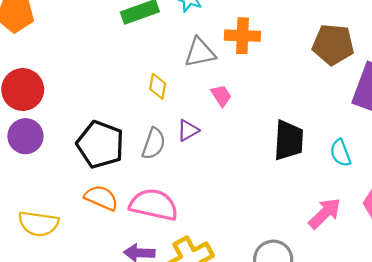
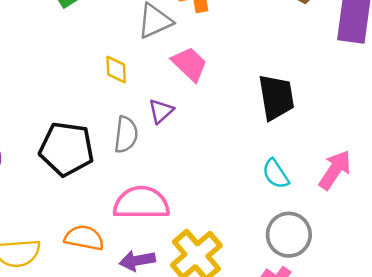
pink trapezoid: (221, 96) -> (190, 64), size x1.4
cyan semicircle: (340, 153) -> (276, 174), moved
orange semicircle: (101, 198) -> (84, 238), moved

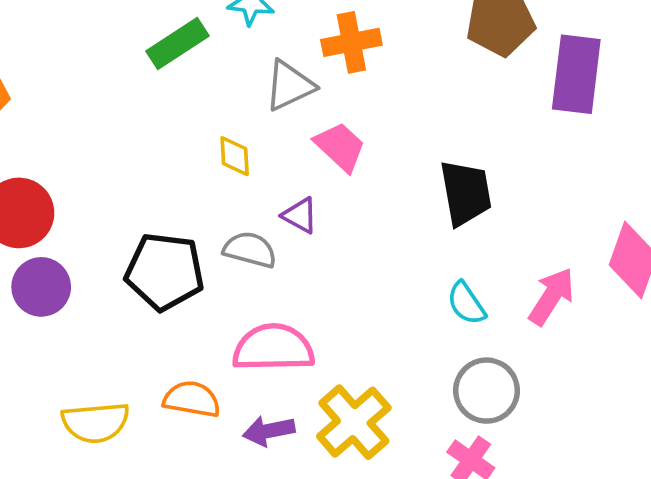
purple triangle: (161, 111) -> (300, 215), turned -48
gray semicircle: (126, 135) -> (250, 250), turned -81

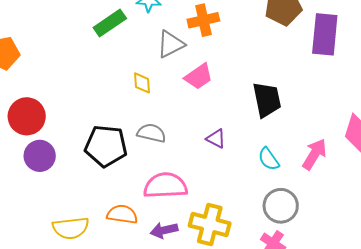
pink trapezoid: (340, 147) -> (199, 76), turned 104
purple triangle: (300, 215) -> (216, 139), moved
yellow cross: (354, 422) -> (210, 224), turned -33

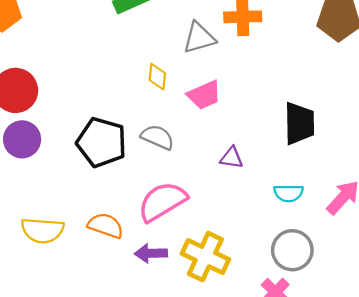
pink trapezoid: (199, 76) -> (204, 95), moved
purple triangle: (216, 139) -> (232, 158), turned -30
cyan semicircle: (269, 159) -> (288, 193), turned -65
pink semicircle: (165, 186) -> (162, 202), turned -39

